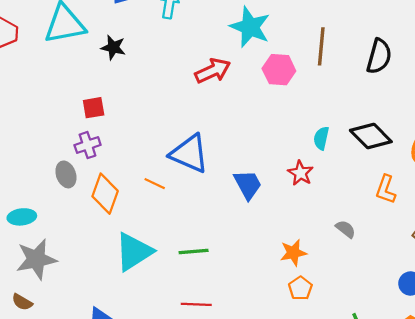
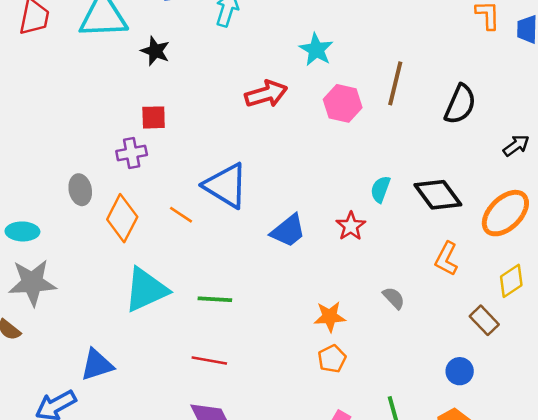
cyan star: (250, 27) -> (316, 50), size x0.7
red square: (94, 108) -> (154, 117), moved
purple cross: (88, 145) -> (132, 153), moved
blue trapezoid: (248, 185) -> (288, 231), turned 72

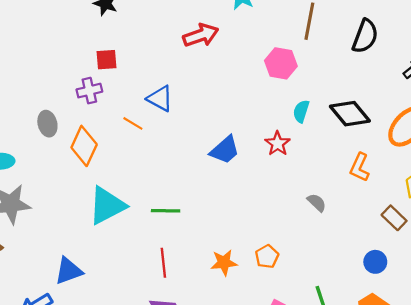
pink hexagon: (343, 103) -> (281, 63), moved
blue triangle: (226, 186) -> (160, 99), moved, size x0.7
orange line: (181, 215) -> (133, 123), moved
orange star: (330, 317) -> (224, 263), moved
red line: (209, 360) -> (163, 263), turned 76

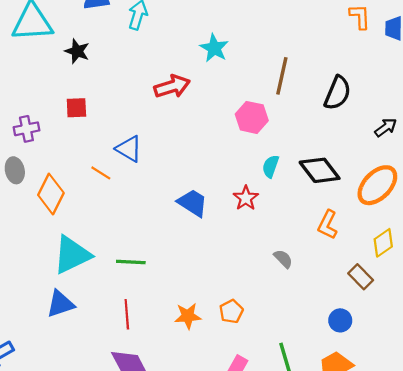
purple cross: (89, 91) -> (26, 129), moved
blue trapezoid: (225, 150) -> (192, 203), turned -108
blue triangle: (69, 271) -> (60, 304), moved

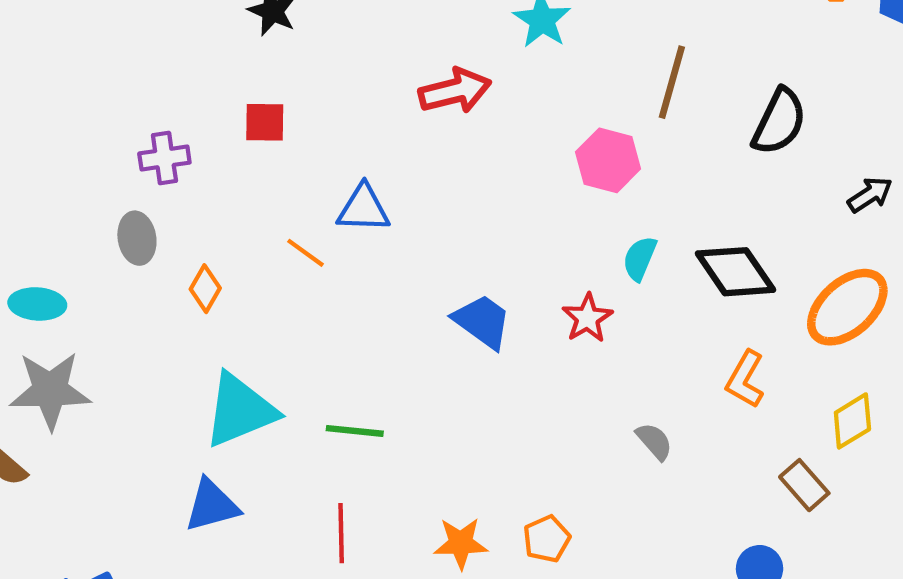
blue triangle: (129, 149) -> (363, 208), turned -32
orange diamond: (51, 194) -> (205, 289), size x0.6

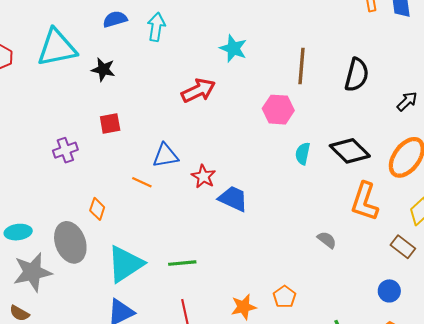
gray ellipse: (137, 238) -> (70, 242), moved, size x1.6
red star: (587, 318) -> (203, 176), moved
orange L-shape: (745, 379) -> (365, 202), size x1.4

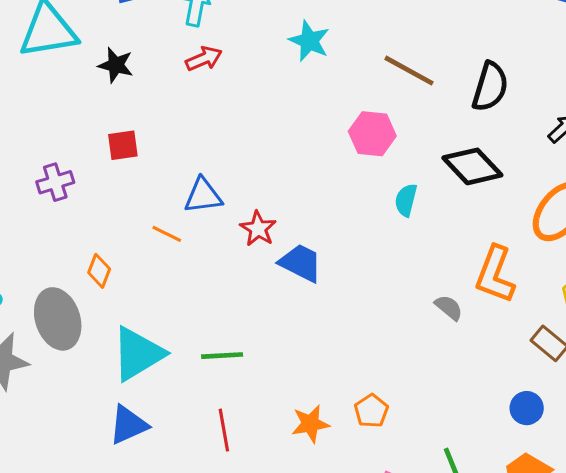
brown line: (301, 66) -> (409, 71), turned -68
red arrow: (198, 91) -> (204, 59), moved, size x0.7
black diamond: (350, 151) -> (472, 166), moved
gray semicircle: (327, 240) -> (449, 308), moved

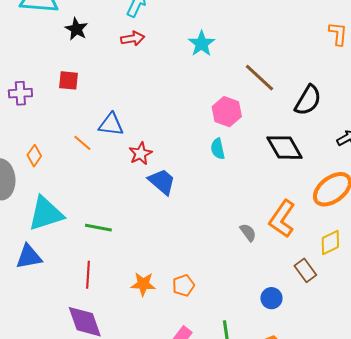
cyan semicircle: (406, 200) -> (218, 149), moved, turned -40
blue circle: (527, 408) -> (271, 298), moved

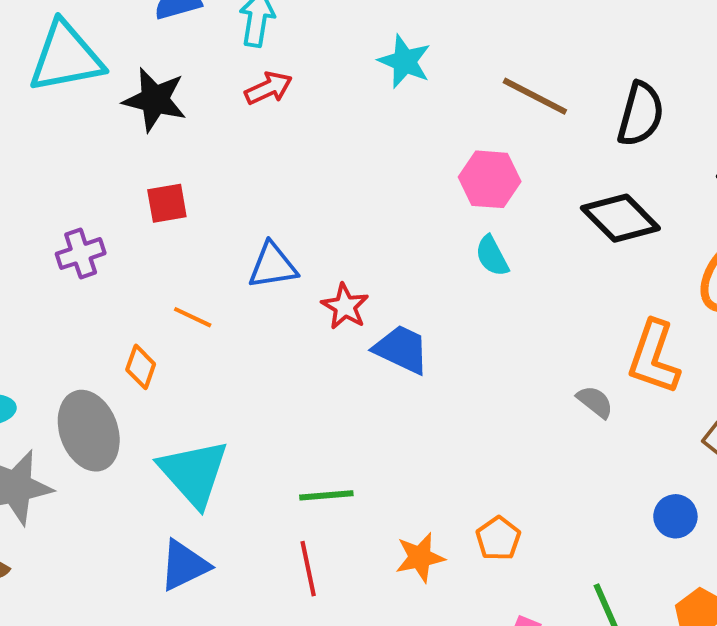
black star: (76, 29) -> (155, 100), size x1.4
orange line: (82, 143) -> (193, 317), moved
cyan triangle: (46, 214) -> (194, 473), turned -39
green line: (98, 228) -> (326, 495), moved

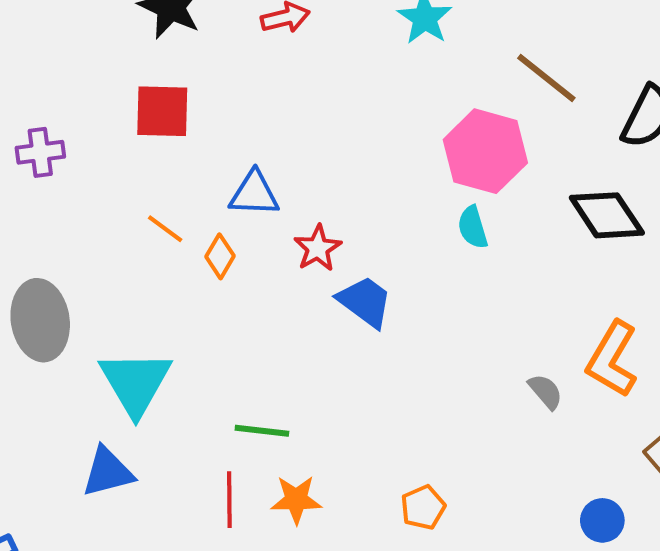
pink hexagon: (490, 179) -> (485, 151), size x1.4
red square: (167, 203) -> (162, 111), size x1.4
purple cross: (81, 254) -> (40, 152), moved
orange diamond: (141, 367) -> (220, 256), moved
orange star: (420, 557) -> (296, 500), moved

